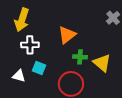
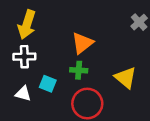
white cross: (30, 45) -> (24, 57), moved
green cross: (80, 57) -> (79, 70), moved

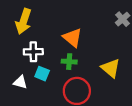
orange triangle: (82, 43) -> (72, 38), turned -42
white cross: (24, 57) -> (33, 52), moved

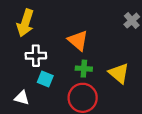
green cross: (69, 62) -> (84, 69), moved
white triangle: (20, 82) -> (22, 98), moved

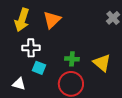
orange triangle: (78, 40) -> (52, 20), moved, turned 36

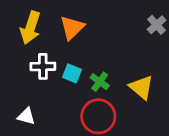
green cross: (72, 59) -> (100, 82), turned 32
cyan square: (39, 68) -> (72, 73), moved

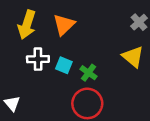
yellow triangle: (141, 87) -> (133, 57), moved
white triangle: (26, 116) -> (12, 103), moved, turned 35

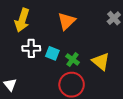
orange triangle: (64, 25) -> (66, 21), moved
yellow triangle: (133, 57) -> (101, 61), moved

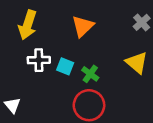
yellow triangle: (101, 61) -> (137, 63), moved

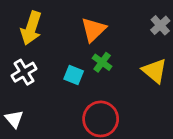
white cross: (39, 60) -> (24, 72), moved, turned -30
green cross: (90, 74) -> (102, 62), moved

